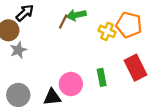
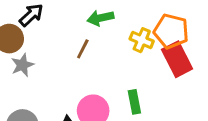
brown line: (63, 22) -> (83, 49), moved
red rectangle: (135, 68) -> (177, 59), moved

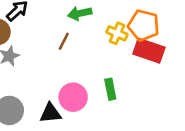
red rectangle: (177, 59) -> (149, 51), turned -44

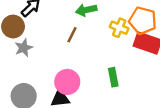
pink circle: (73, 97) -> (67, 82), moved

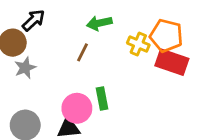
green rectangle: (113, 77) -> (102, 98), moved

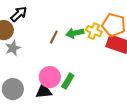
green arrow: (99, 23) -> (75, 33), moved
green rectangle: (102, 98) -> (68, 81), moved, turned 42

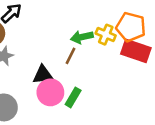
brown line: (54, 37) -> (70, 56), moved
black triangle: (44, 91) -> (43, 75), moved

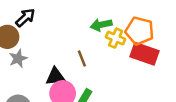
green arrow: (82, 37) -> (101, 25), moved
brown line: (70, 56) -> (82, 59), turned -49

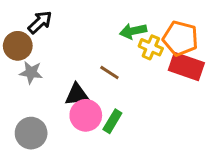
gray star: (18, 59) -> (31, 72), turned 30
brown line: (82, 59) -> (109, 72), turned -35

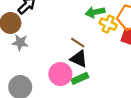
black triangle: (77, 95) -> (79, 59), moved, turned 30
green rectangle: (112, 121) -> (80, 78), turned 35

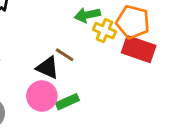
black triangle: (79, 59) -> (48, 68), moved

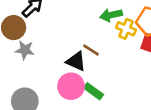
green rectangle: (67, 102) -> (93, 91), turned 60

